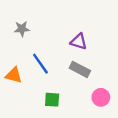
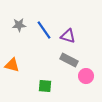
blue line: (40, 64) -> (44, 30), moved
pink circle: (101, 97) -> (86, 76), moved

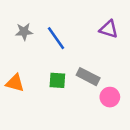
purple triangle: (68, 36) -> (109, 29), moved
green square: (45, 86) -> (57, 80), moved

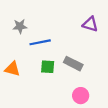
blue line: (56, 38) -> (40, 42), moved, turned -66
pink circle: (110, 97) -> (81, 96), moved

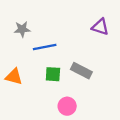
pink circle: (81, 96) -> (67, 106), moved

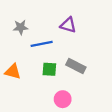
purple triangle: (100, 27) -> (68, 25), moved

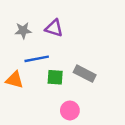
purple triangle: (68, 25) -> (54, 28), moved
blue line: (42, 44) -> (37, 59), moved

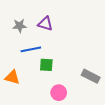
gray rectangle: (85, 74) -> (91, 76), moved
orange triangle: (15, 80) -> (12, 77), moved

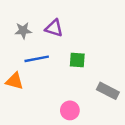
green square: (46, 65) -> (77, 60), moved
orange triangle: (12, 77) -> (15, 81), moved

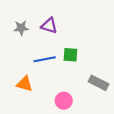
blue line: (37, 59) -> (45, 59), moved
orange triangle: (15, 81) -> (25, 84), moved

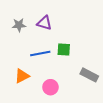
orange triangle: (25, 84) -> (22, 76), turned -42
pink circle: (64, 101) -> (50, 87), moved

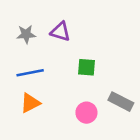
blue line: (40, 54) -> (30, 73), moved
pink circle: (50, 87) -> (86, 113), moved

